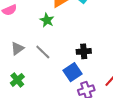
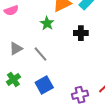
black cross: (84, 51) -> (81, 33), moved
blue square: (72, 72) -> (44, 85), moved

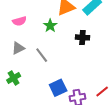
pink semicircle: (11, 10) -> (19, 21), moved
blue square: (44, 85) -> (58, 88), moved

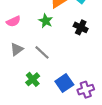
black cross: (82, 37) -> (81, 27), turned 32
green cross: (14, 78) -> (33, 79), moved

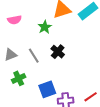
black cross: (81, 27) -> (58, 52), moved
gray triangle: (17, 49) -> (11, 55), moved

